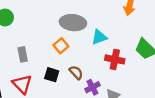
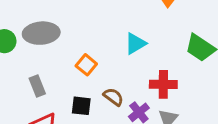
gray ellipse: (73, 23) -> (41, 33), moved
red cross: (115, 59) -> (163, 84), moved

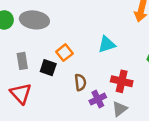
brown semicircle: (113, 97) -> (80, 82), turned 35
black square: (81, 106) -> (48, 68), moved

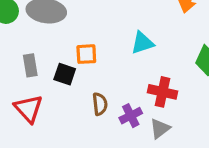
orange square: (64, 53) -> (86, 54), turned 35
brown semicircle: (80, 82) -> (100, 104), moved

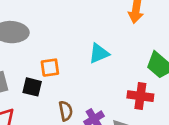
red cross: (162, 92) -> (140, 96), moved

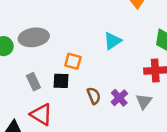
orange square: (50, 68) -> (73, 61), turned 35

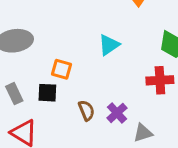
gray triangle: (144, 101) -> (143, 133), moved, turned 35

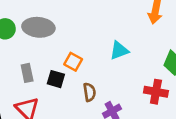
brown semicircle: (86, 110) -> (89, 92), moved

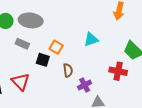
gray rectangle: (27, 73) -> (22, 44), moved, turned -56

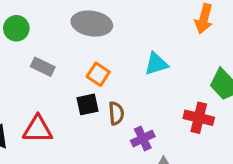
gray ellipse: (31, 20) -> (92, 24), moved
black square: (43, 60) -> (88, 104), moved, turned -32
red triangle: (21, 82) -> (38, 129), turned -48

